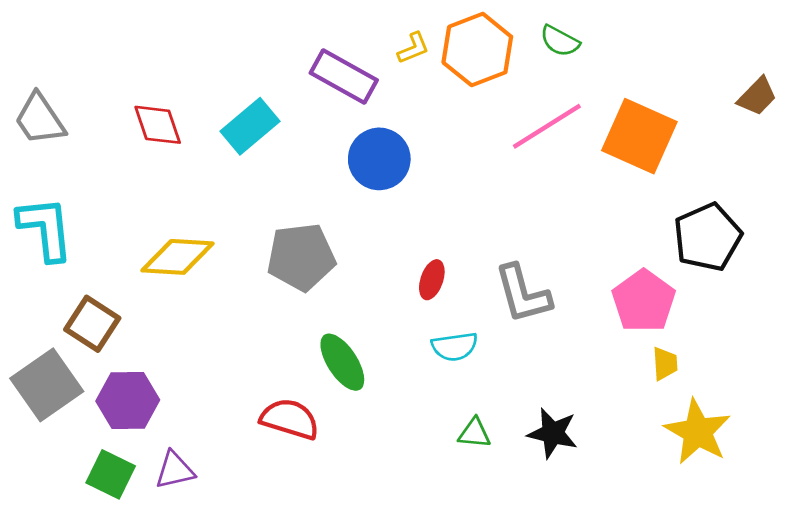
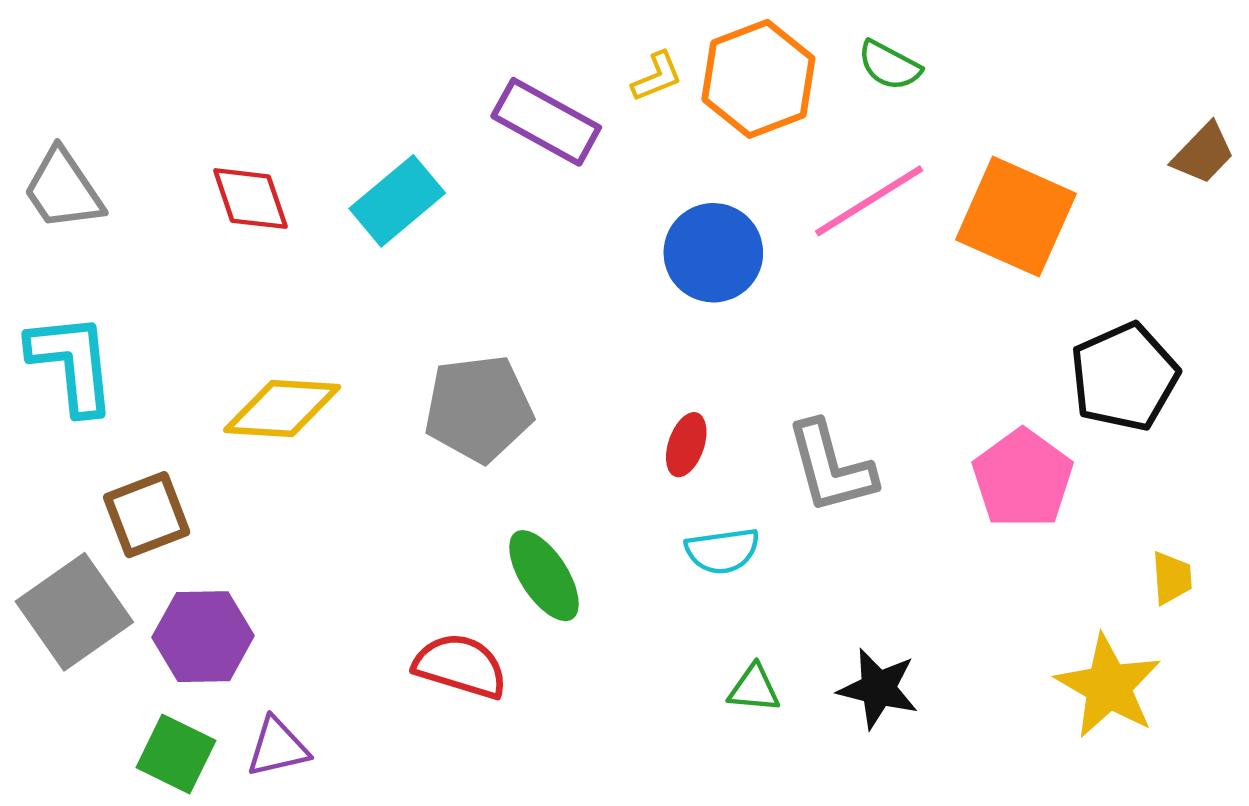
blue circle: (379, 159) -> (713, 253), moved
brown square: (92, 324) -> (147, 515), turned 36
yellow trapezoid: (665, 364) -> (1172, 578), moved

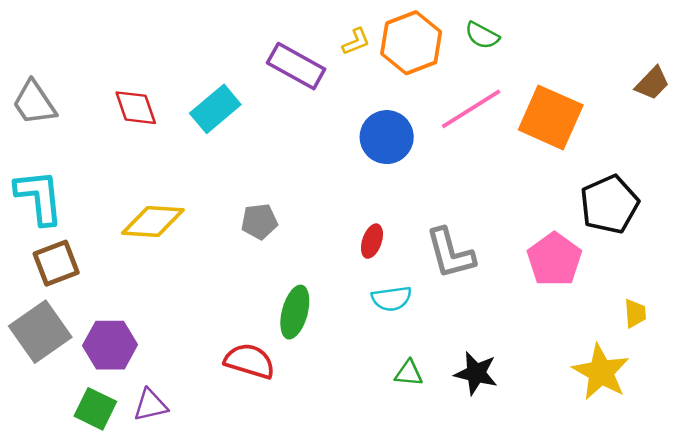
gray pentagon: (479, 409) -> (259, 221), size x0.6
brown square: (147, 515) -> (56, 263), moved
green ellipse: (544, 576) -> (295, 312), turned 48

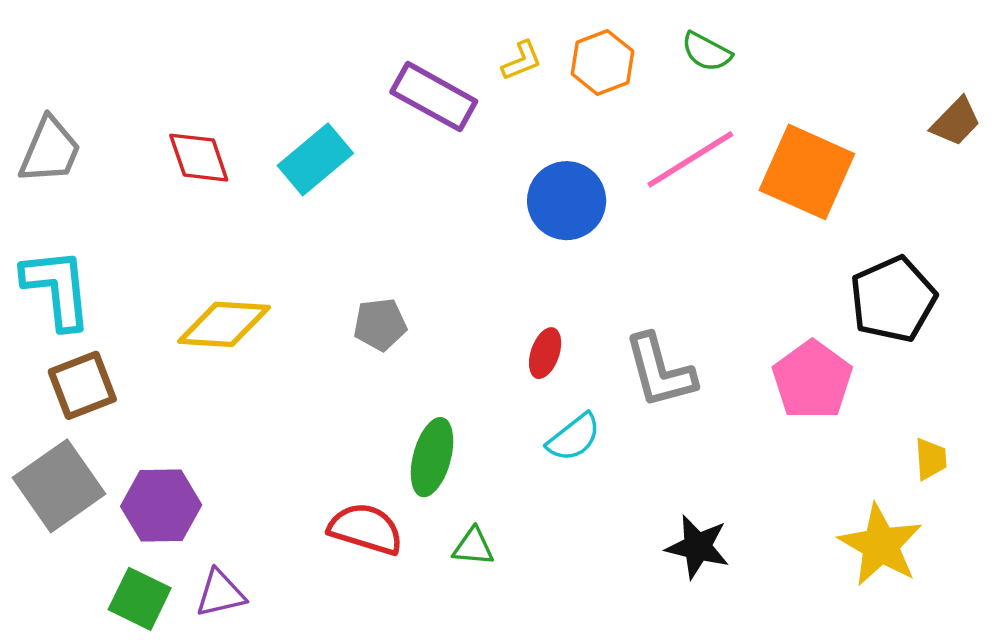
orange hexagon: (411, 43) -> (602, 63), size x0.7
gray trapezoid: (34, 103) -> (50, 150), turned -123
cyan semicircle: (392, 299) -> (574, 437), turned -30
green triangle: (409, 373) -> (473, 547), moved

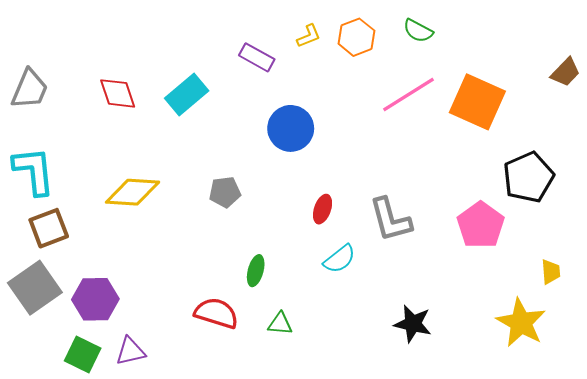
purple rectangle: (434, 97) -> (257, 57), size x0.7
blue circle: (567, 201) -> (291, 128), moved
green ellipse: (432, 457) -> (256, 271), size x0.7

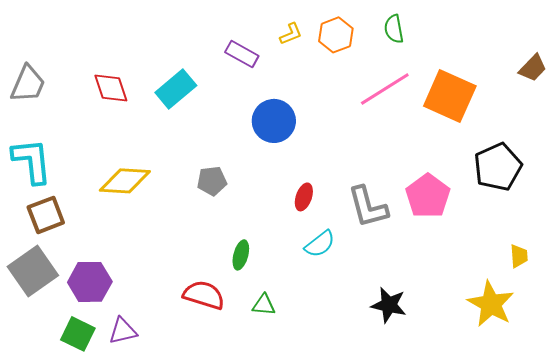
green semicircle: (418, 31) -> (394, 29), turned 52
pink pentagon: (481, 225) -> (428, 196), moved

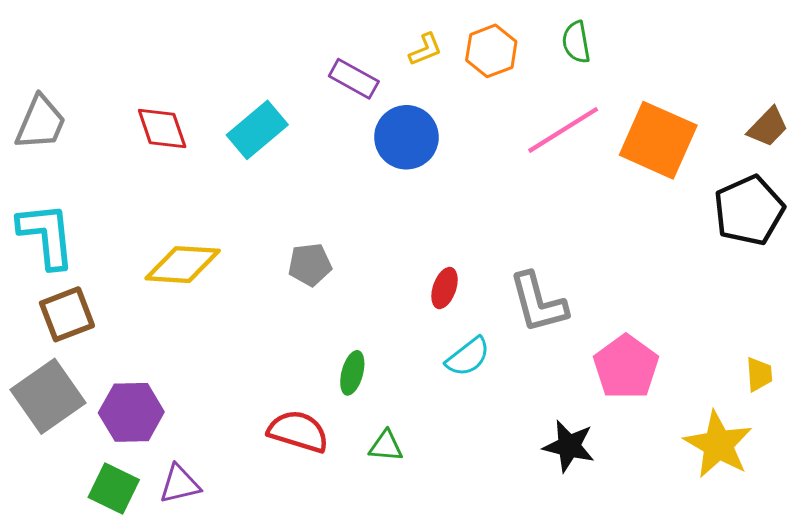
brown trapezoid: (533, 68) -> (768, 127), moved
blue circle: (274, 121) -> (406, 137), moved
black pentagon: (498, 167) -> (749, 210), moved
pink pentagon: (428, 196) -> (626, 367), moved

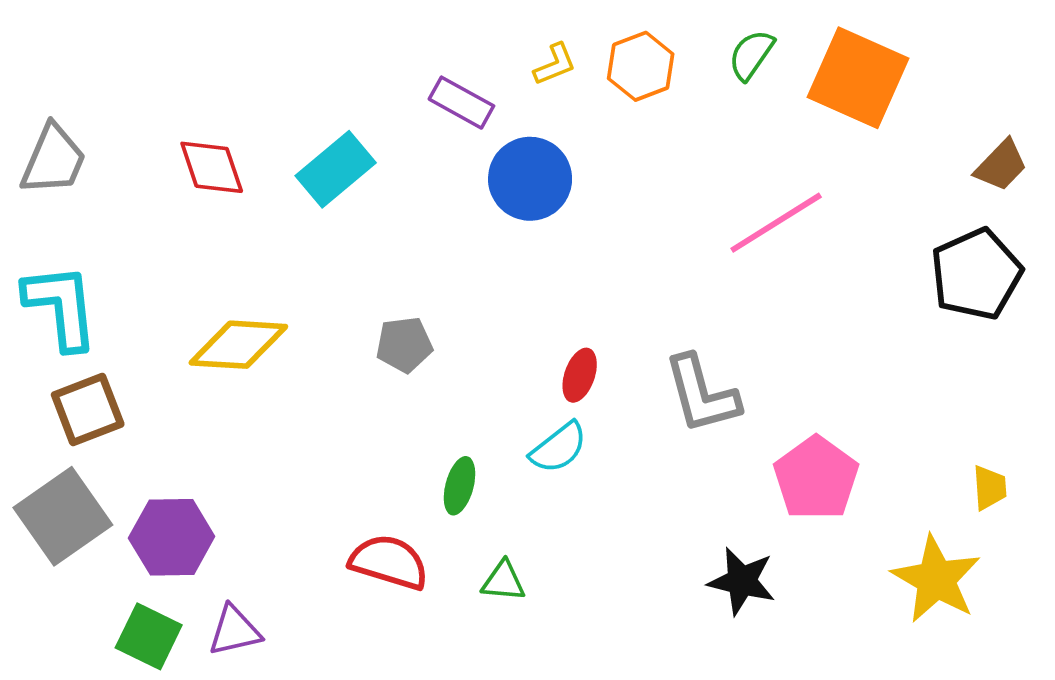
green semicircle: (576, 42) -> (751, 55), turned 45
pink line: (563, 130) -> (776, 223), moved
orange square: (658, 140) -> (858, 78), moved
cyan semicircle: (468, 357) -> (559, 448), moved

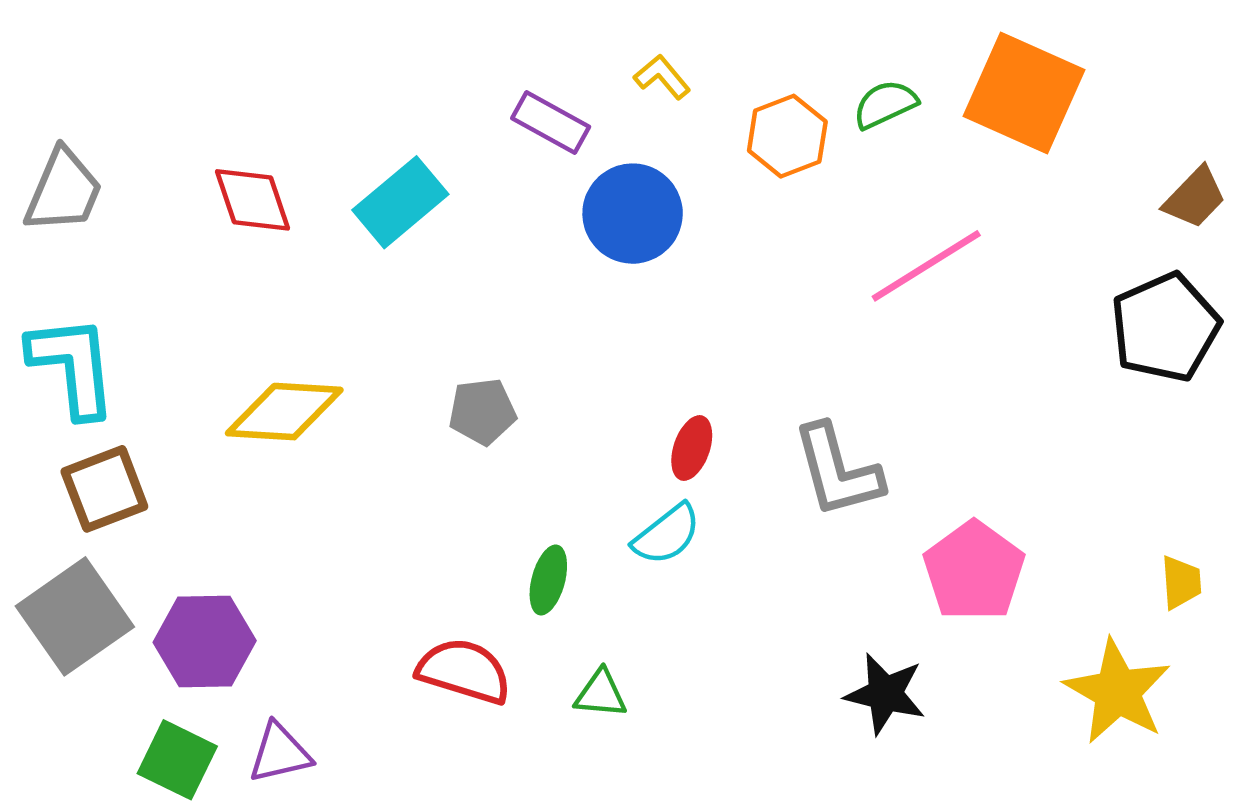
green semicircle: (751, 55) -> (885, 104), moved, turned 30
yellow L-shape: (555, 64) -> (662, 77), turned -108
orange hexagon: (641, 66) -> (787, 136), moved

